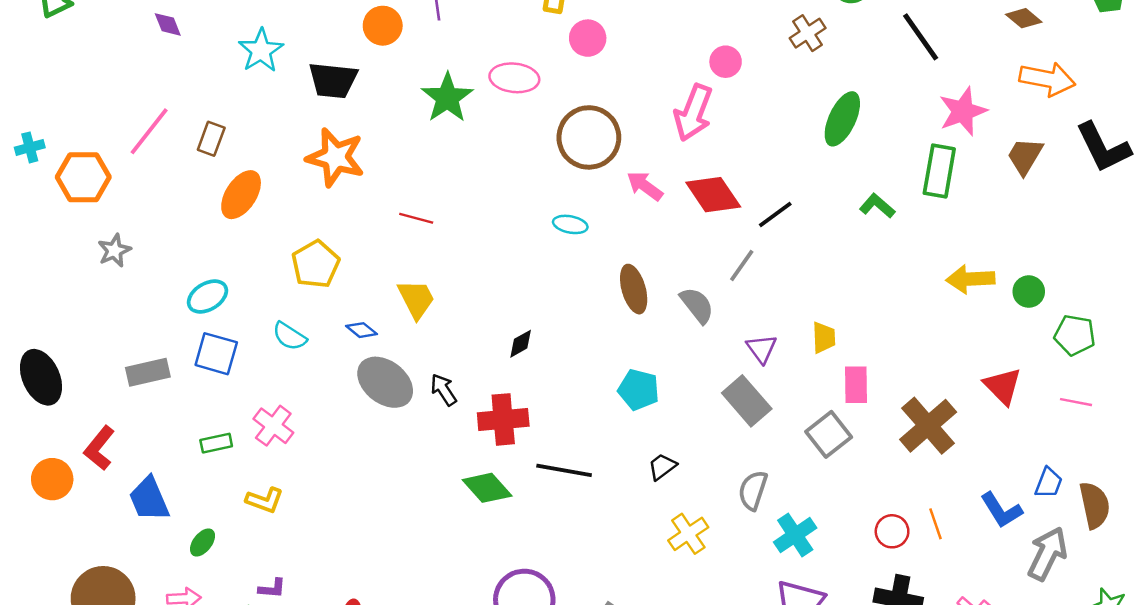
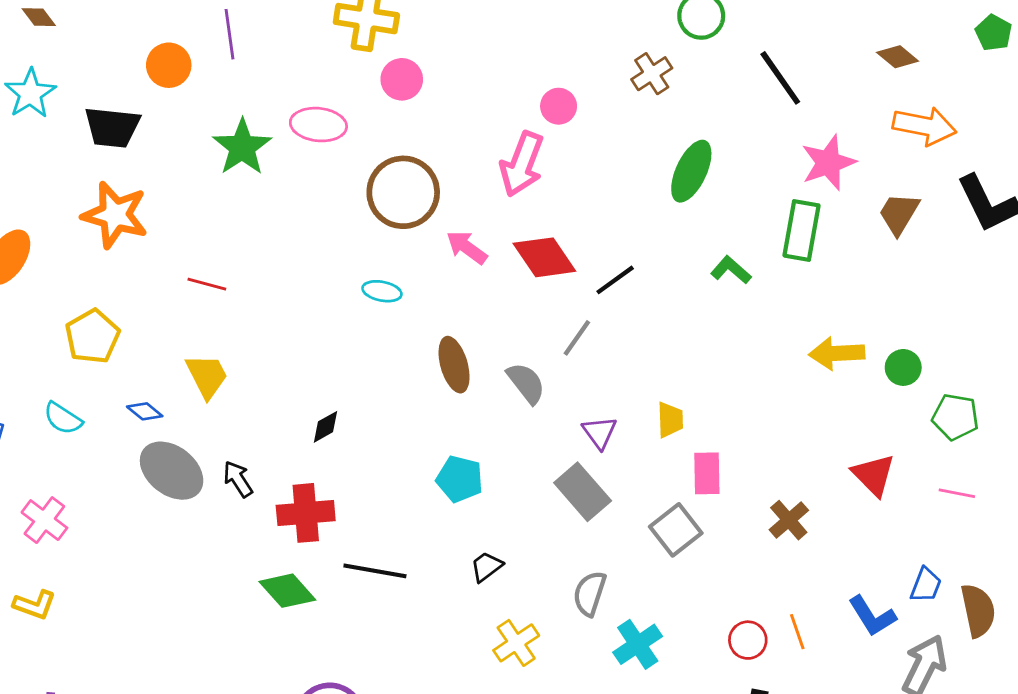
brown cross: (928, 426) -> (789, 520), size x0.6

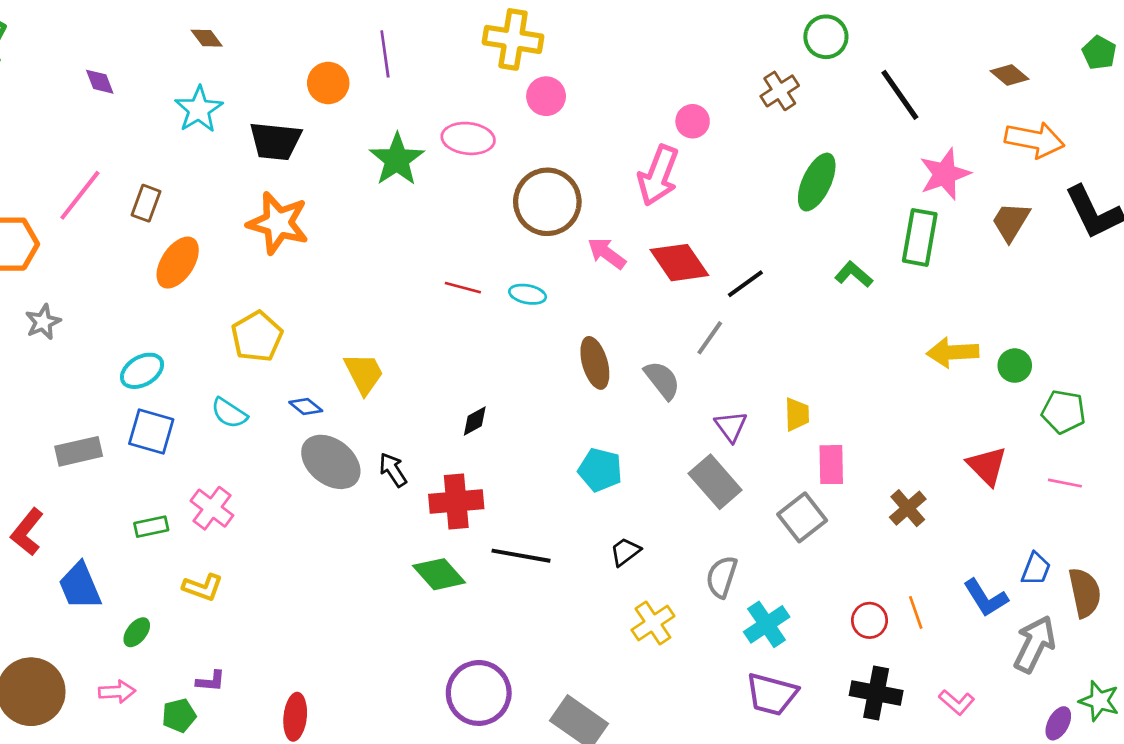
red line: (207, 284) -> (463, 288), moved

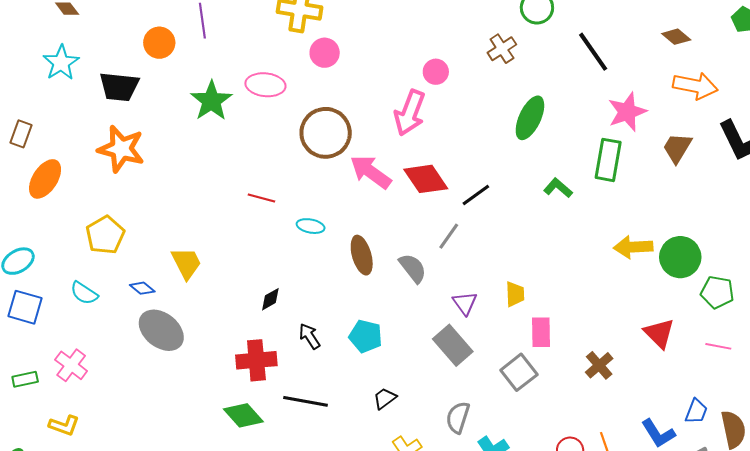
pink arrow: (607, 253) -> (371, 172), size x1.4
cyan ellipse: (528, 294) -> (311, 226), moved
green circle: (1015, 366) -> (680, 257), size x1.6
black arrow: (393, 470) -> (310, 336), moved

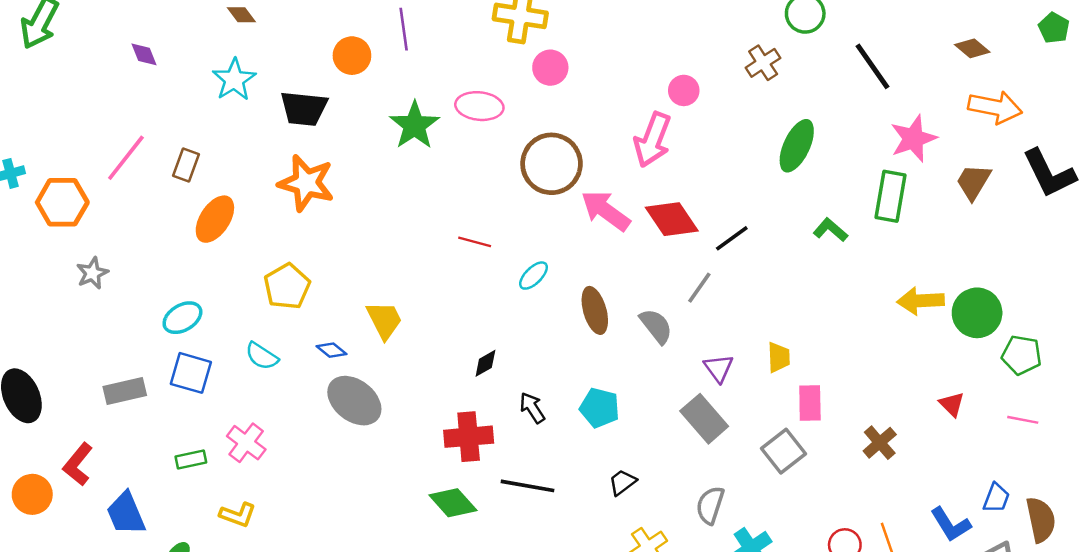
cyan ellipse: (311, 226) -> (533, 276), turned -56
red triangle: (659, 333) -> (952, 404), size x0.7

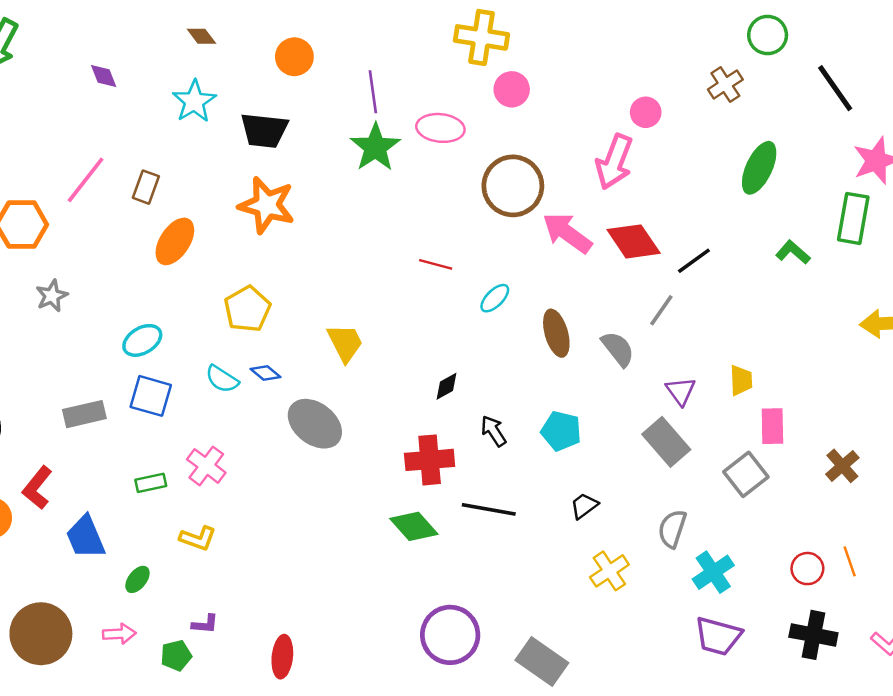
purple line: (404, 29) -> (373, 92), moved
orange circle: (352, 56) -> (294, 57), moved
blue diamond: (332, 350) -> (265, 373), moved

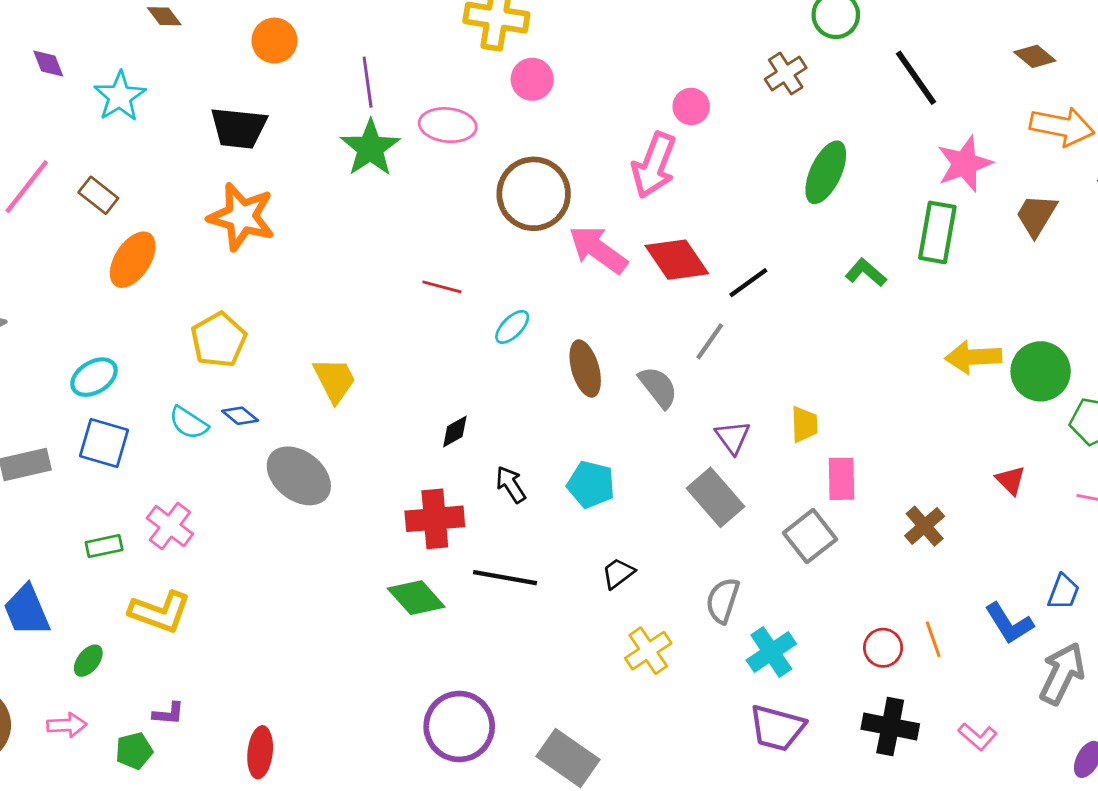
cyan star: (194, 101) -> (120, 96), moved
brown rectangle: (146, 187) -> (98, 195), turned -72
yellow L-shape: (198, 538) -> (160, 612), size x1.4

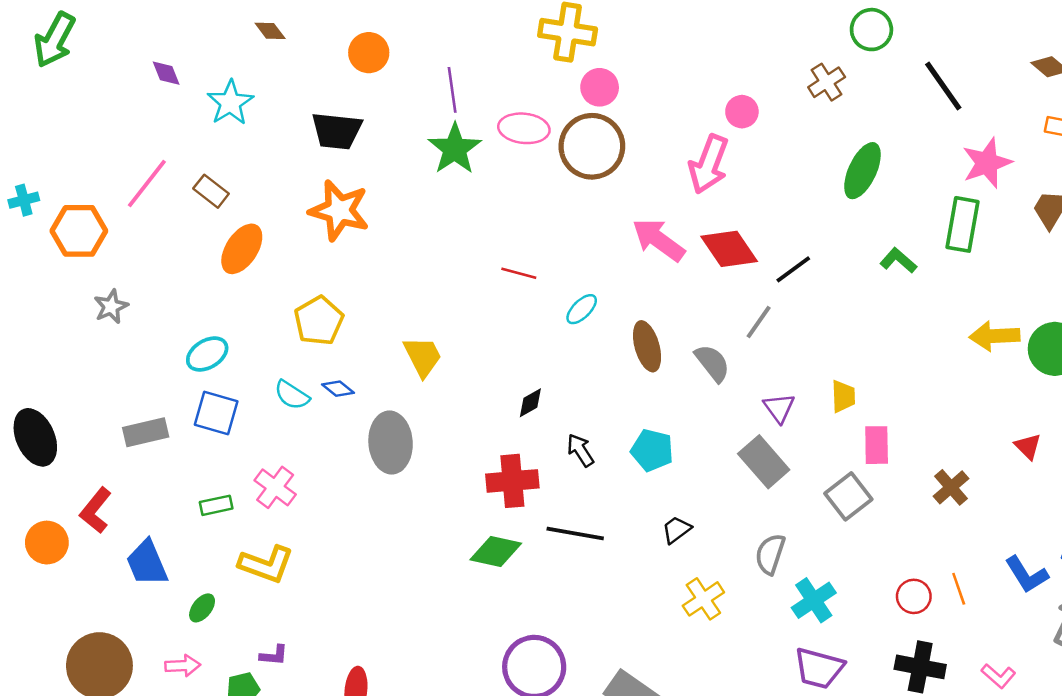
brown circle: (534, 194) -> (592, 146), moved
gray ellipse: (299, 476) -> (391, 443), turned 48
green diamond: (416, 598) -> (496, 552), turned -36

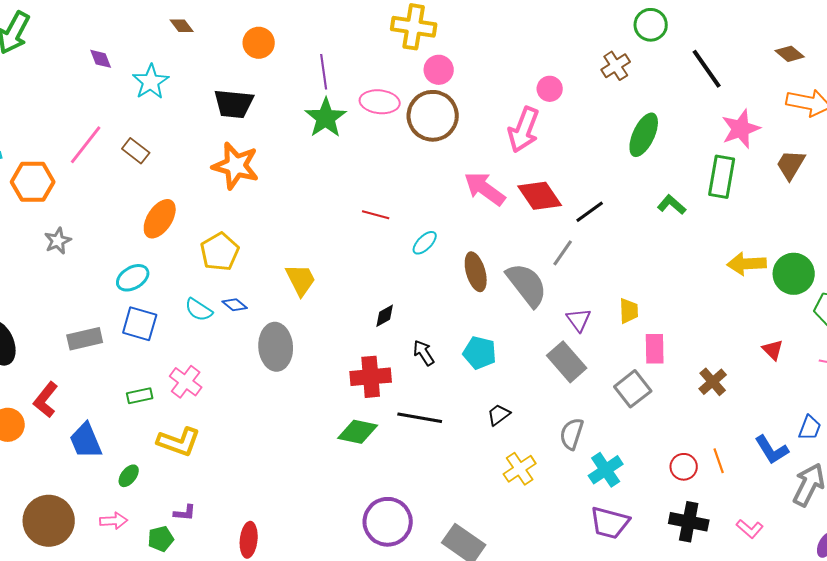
orange ellipse: (242, 249) -> (160, 219), moved
gray semicircle: (712, 363) -> (527, 285), size x1.5

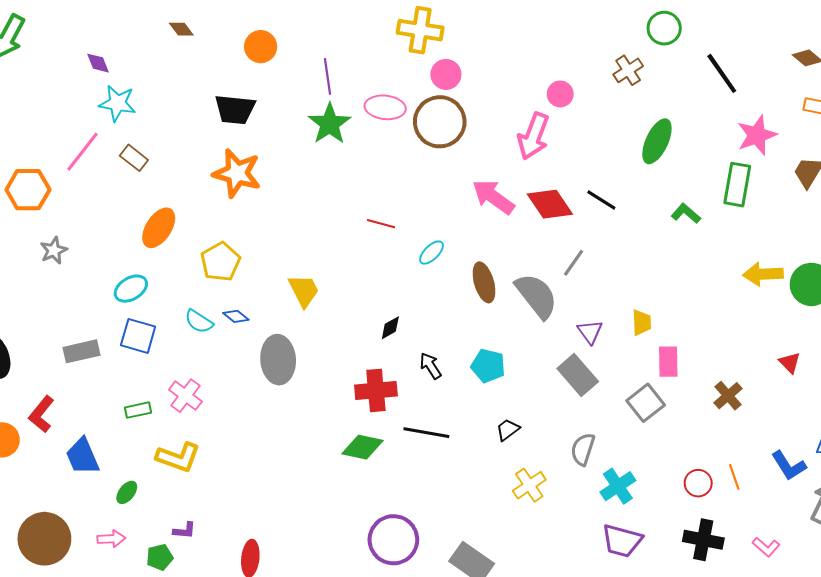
cyan star: (151, 82) -> (118, 103), moved, turned -30
black line: (590, 212) -> (601, 200), moved, turned 68

